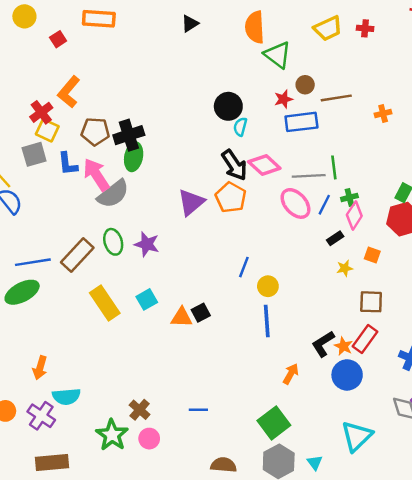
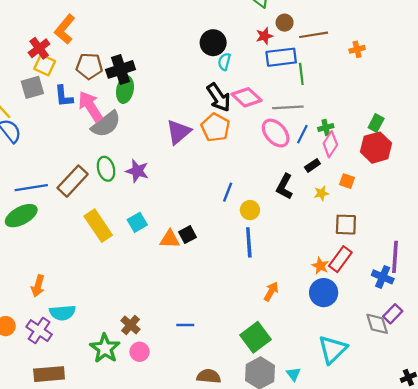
green line: (334, 167) -> (301, 74), moved
black L-shape: (323, 344) -> (285, 187), moved, turned -30

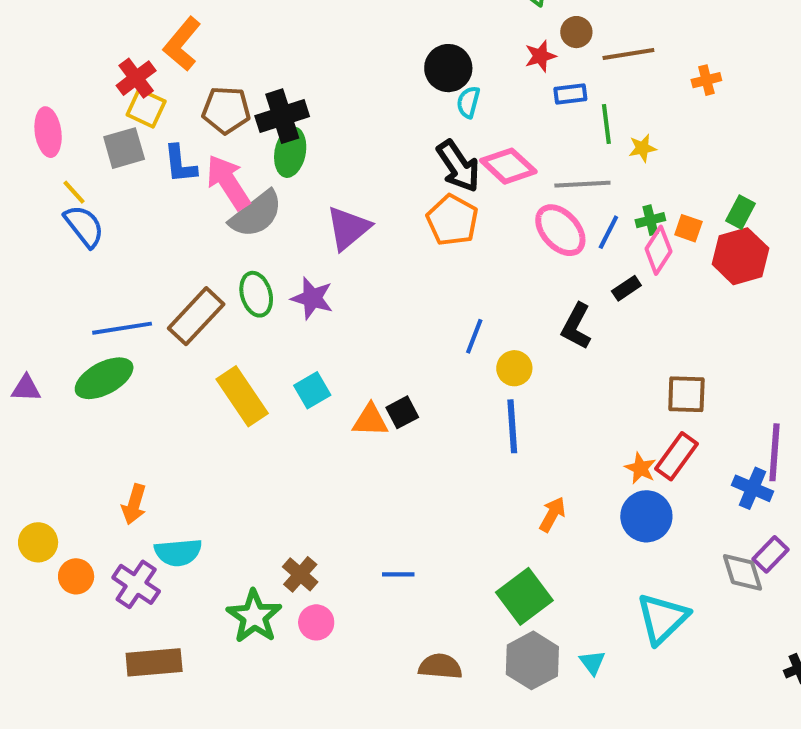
blue rectangle: (281, 57) -> (570, 94), size x0.6
purple triangle: (179, 132) -> (348, 228), moved
orange square: (347, 181) -> (688, 228), moved
yellow star: (321, 193) -> (642, 148), moved

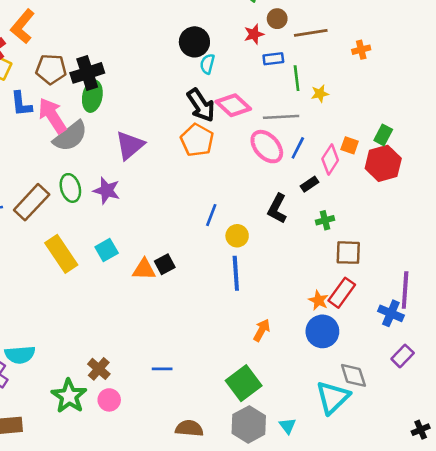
green cross: (650, 220) -> (325, 220), moved
gray diamond: (742, 572) -> (353, 375), moved

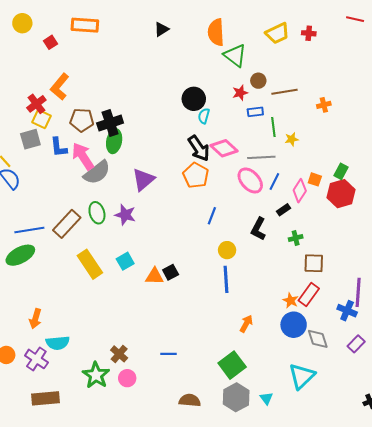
blue line: (211, 215) -> (212, 216), moved
gray diamond: (353, 375) -> (318, 339), moved

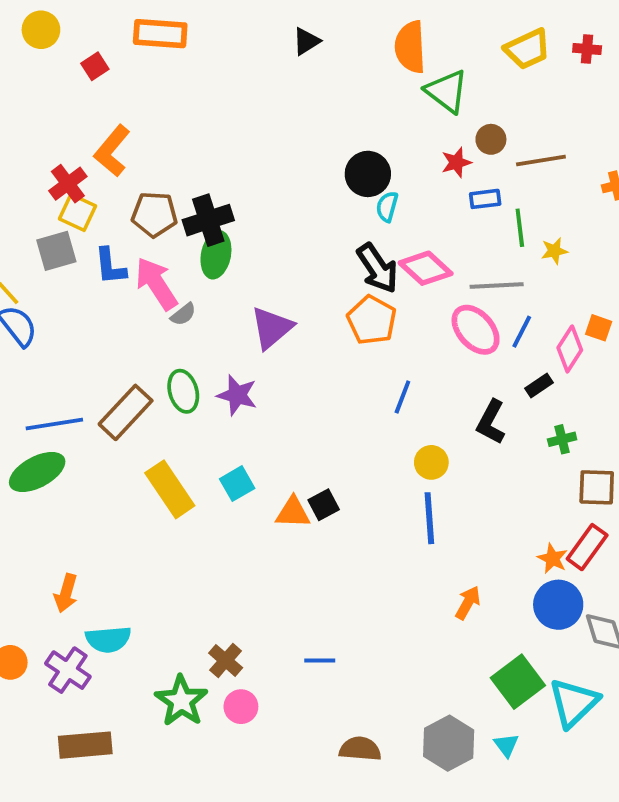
gray semicircle: (97, 172) -> (183, 314), size x0.5
green square: (232, 365) -> (518, 682), moved

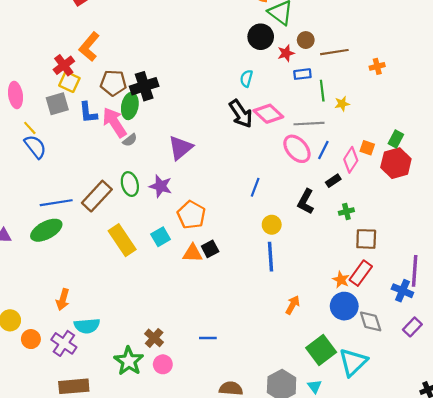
black circle: (368, 174) -> (261, 37), moved
green ellipse: (216, 255) -> (130, 106), moved
orange pentagon: (372, 320) -> (191, 215), moved

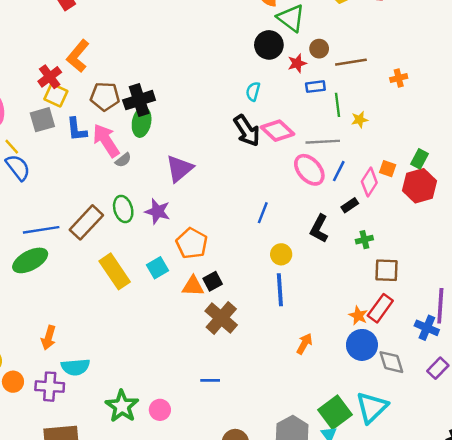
green ellipse: (130, 106) -> (142, 122), moved
brown cross: (154, 338) -> (221, 318), moved, size x1.5
purple cross: (64, 343) -> (50, 387), turned -30
green square: (321, 350) -> (335, 412), moved

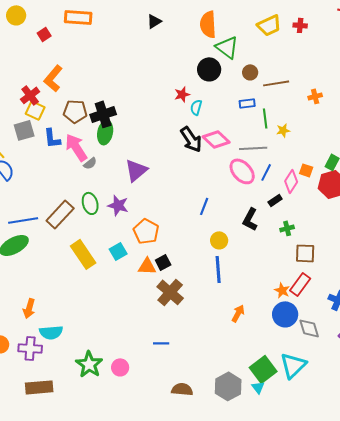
red star: (297, 63) -> (182, 94), moved

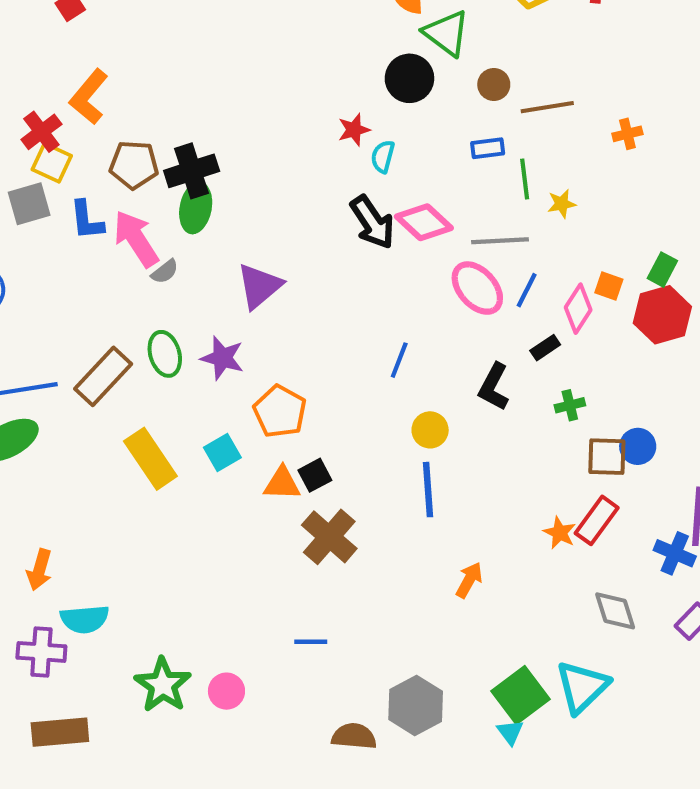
blue circle: (285, 314) -> (638, 446), moved, size x0.7
gray hexagon: (228, 386) -> (416, 705), moved

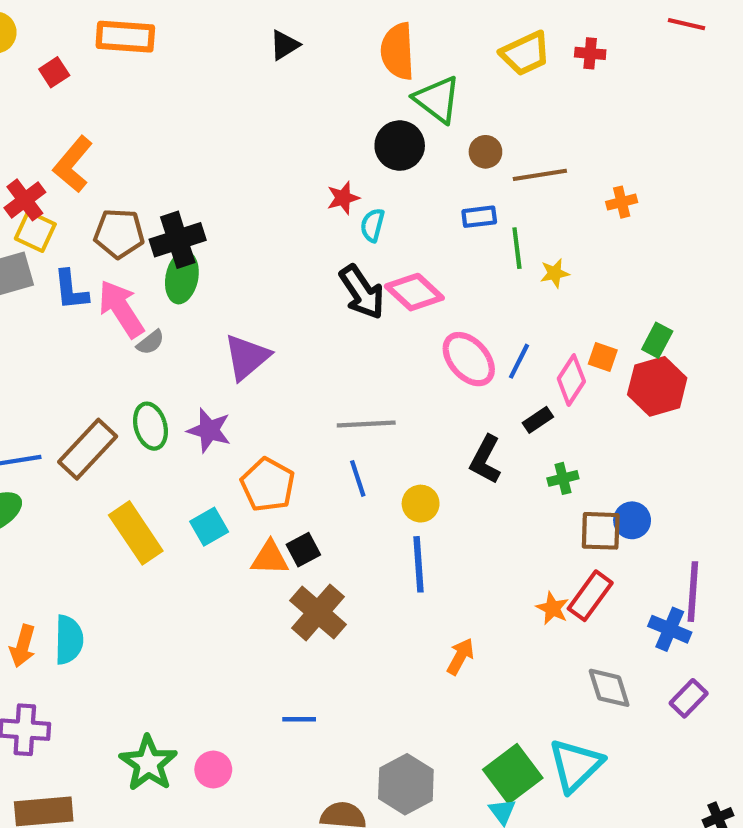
gray line: (500, 241) -> (366, 424), moved
blue line: (399, 360) -> (358, 478), moved, turned -39
cyan semicircle: (85, 619) -> (69, 640), moved, turned -84

